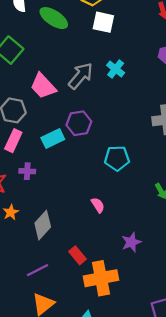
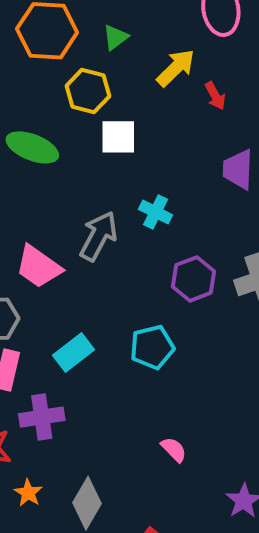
purple hexagon: (79, 123) -> (194, 279), moved
cyan pentagon: (117, 158) -> (152, 347), moved
purple cross: (27, 171) -> (42, 417), size x1.5

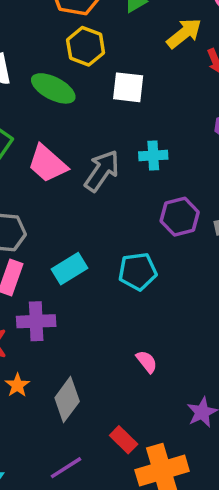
yellow hexagon: (88, 91) -> (86, 46), moved
cyan cross: (156, 212) -> (153, 155), turned -36
pink trapezoid: (38, 267) -> (47, 164), moved

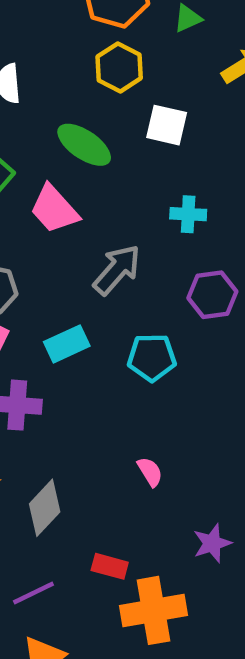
green ellipse: (53, 88) -> (84, 145), moved
gray arrow: (102, 171) -> (117, 270), moved
red rectangle: (124, 440) -> (110, 566), turned -36

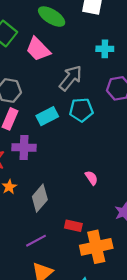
cyan pentagon: (152, 357) -> (81, 110), moved

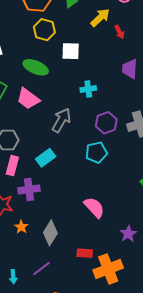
cyan pentagon: (81, 110) -> (96, 152), moved
pink semicircle: (91, 178) -> (94, 207), size x1.6
purple line: (36, 241) -> (41, 269), moved

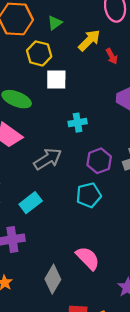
yellow hexagon: (44, 30) -> (39, 53), moved
gray arrow: (61, 120) -> (48, 159), turned 30
gray diamond: (50, 233) -> (53, 279), moved

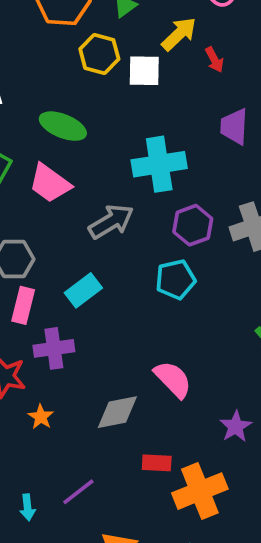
white square: (56, 80) -> (144, 71), moved
cyan cross: (78, 123) -> (159, 164), size x1.8
gray diamond: (53, 279) -> (117, 412), turned 48

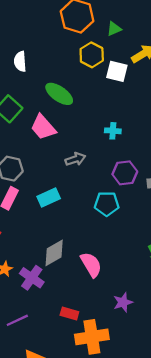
cyan cross: (159, 164) -> (113, 131), size x0.5
gray arrow: (111, 222) -> (75, 159), size x0.7
purple cross: (54, 348) -> (32, 278), moved, turned 30
gray diamond: (117, 412) -> (54, 253), moved, turned -32

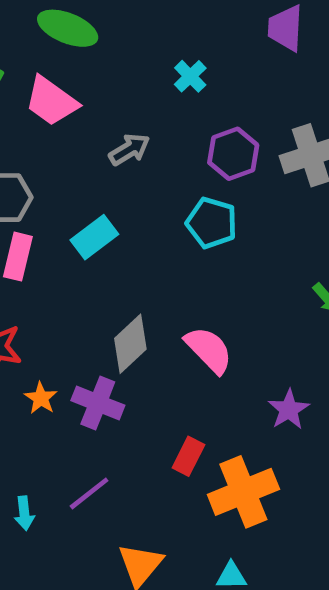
cyan cross: (113, 131) -> (190, 76), turned -35
cyan pentagon: (107, 204) -> (212, 223), turned 30
red rectangle: (69, 314) -> (188, 456), turned -66

